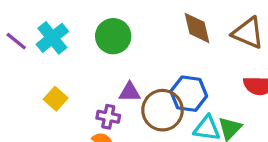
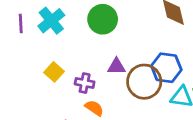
purple line: (16, 41) -> (21, 23), turned 48
purple cross: (108, 117) -> (85, 83), moved

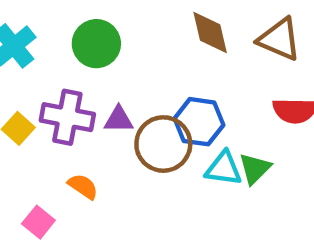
purple cross: (85, 83) -> (67, 117), moved, size x1.6

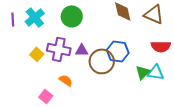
cyan triangle: (224, 169) -> (156, 72), moved

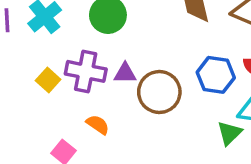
blue hexagon: (118, 51) -> (216, 75), moved
green triangle: (143, 72) -> (229, 133), moved

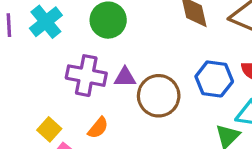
yellow square: (48, 80) -> (49, 129), moved
orange semicircle: (98, 125) -> (98, 128), turned 95

